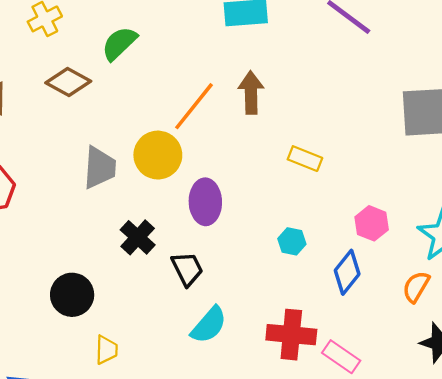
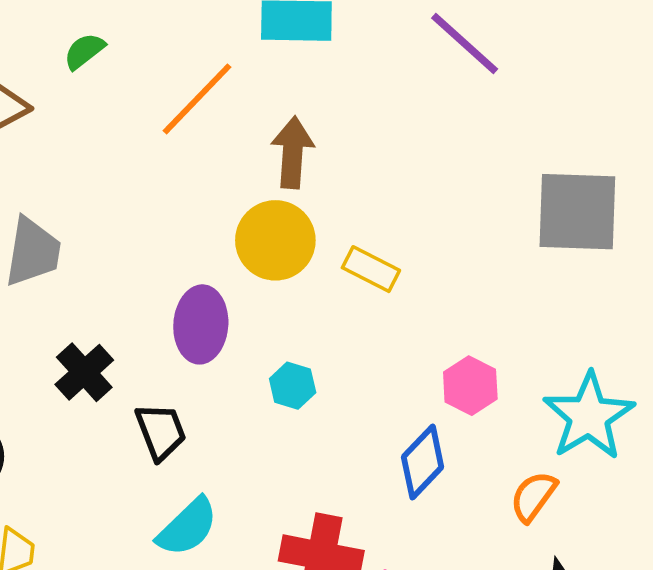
green semicircle: (119, 43) -> (84, 51), size x0.7
orange line: (194, 106) -> (197, 99), moved
yellow circle: (158, 155) -> (275, 240), moved
cyan hexagon: (292, 241) -> (293, 386), moved

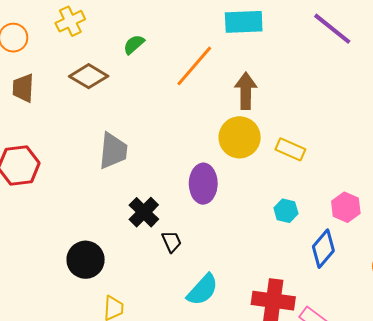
cyan hexagon: (293, 386) -> (286, 211), moved
black trapezoid: (161, 431) -> (172, 242), moved, size x0.7

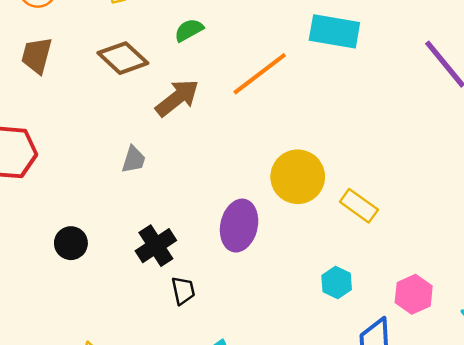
brown arrow: (246, 91) -> (177, 98), moved, turned 39
gray trapezoid: (113, 151) -> (134, 160), size x0.6
black circle: (86, 260) -> (71, 243), moved, size x0.7

